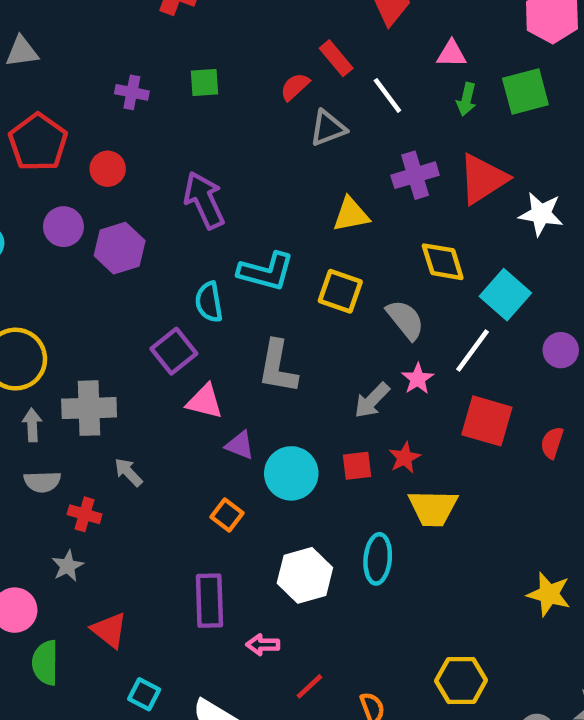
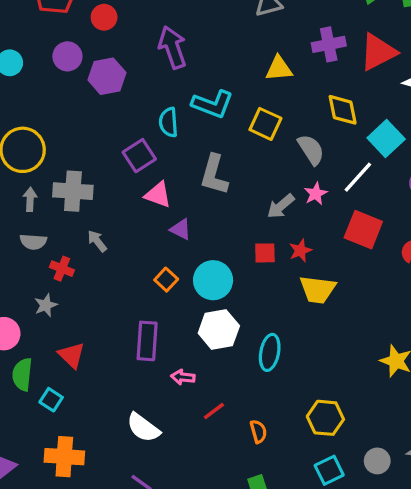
cyan circle: (291, 473) -> (213, 280), moved
cyan ellipse: (378, 559) -> (270, 352), moved
cyan square: (144, 694) -> (51, 400), moved

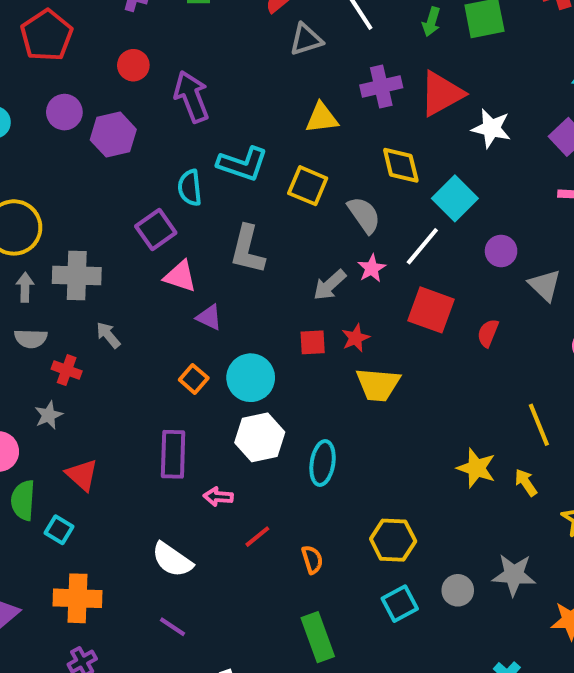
red circle: (104, 17) -> (133, 65), moved

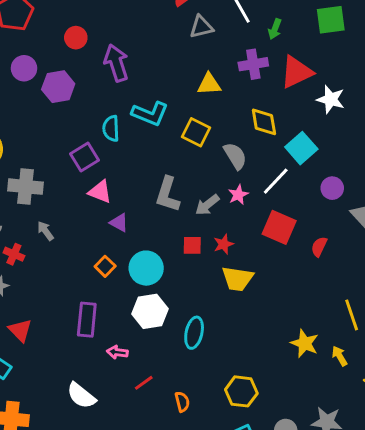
green arrow: (431, 22) -> (275, 29), moved
gray L-shape: (247, 250) -> (167, 194), moved

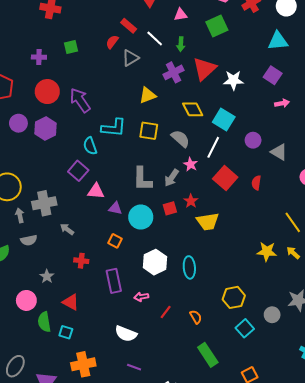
red circle: (76, 38) -> (47, 92), size x1.5
red square: (279, 227) -> (225, 178), turned 35
red cross: (14, 254) -> (81, 261), moved
cyan circle: (146, 268) -> (141, 217), moved

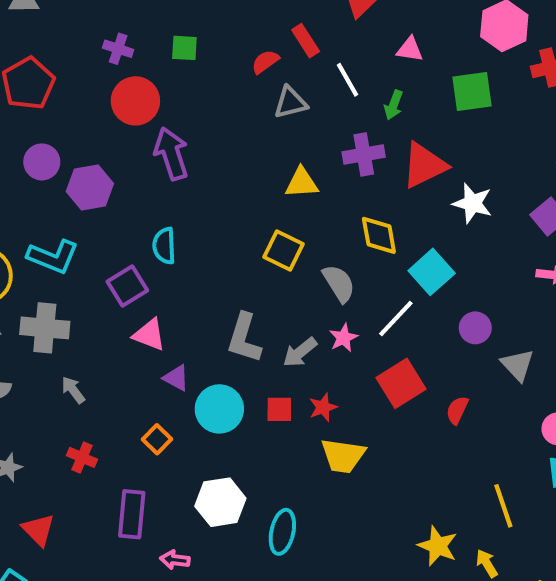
red circle: (47, 92) -> (135, 101), moved
cyan L-shape: (114, 128) -> (53, 257), moved

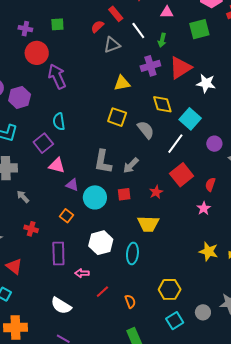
pink star: (343, 338) -> (204, 208), moved
red star: (323, 407) -> (156, 192), moved
yellow trapezoid: (343, 456) -> (148, 224), moved

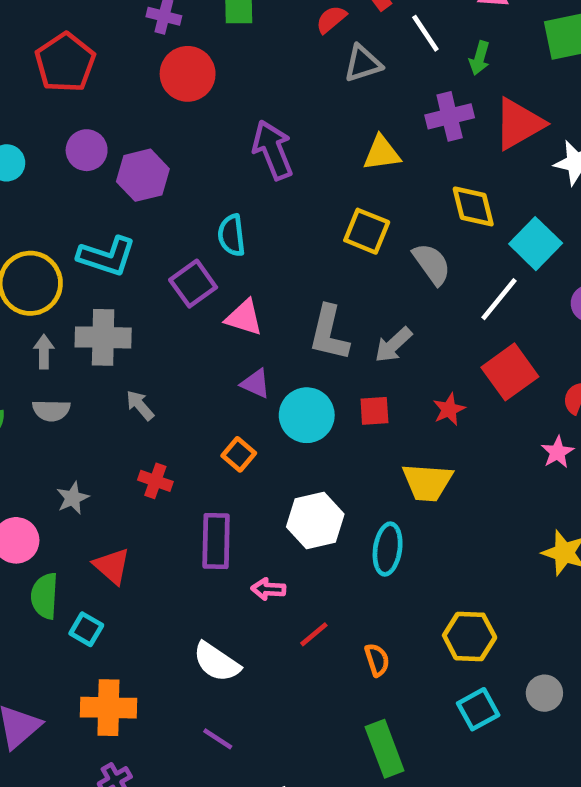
purple arrow: (57, 76) -> (273, 150), moved
pink triangle: (57, 165) -> (244, 318), moved

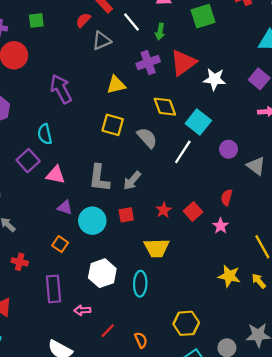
red square: (510, 372) -> (193, 211), moved, size x0.7

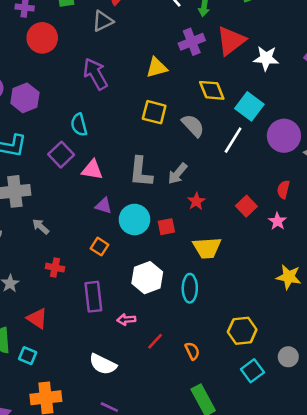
gray triangle: (102, 41) -> (103, 21), moved
purple circle: (229, 149) -> (284, 136), size x1.6
red star: (164, 210) -> (196, 201), moved
red square: (126, 215) -> (166, 227), moved

